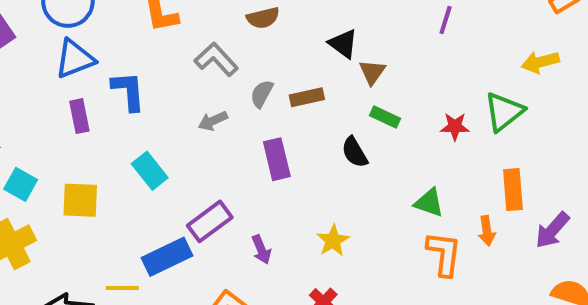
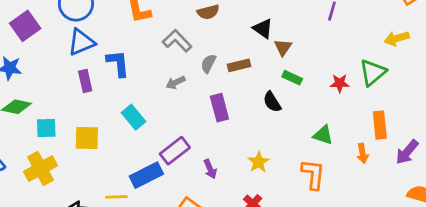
cyan square: (21, 184) -> (46, 128), turned -30
orange L-shape: (444, 254) -> (313, 174), moved

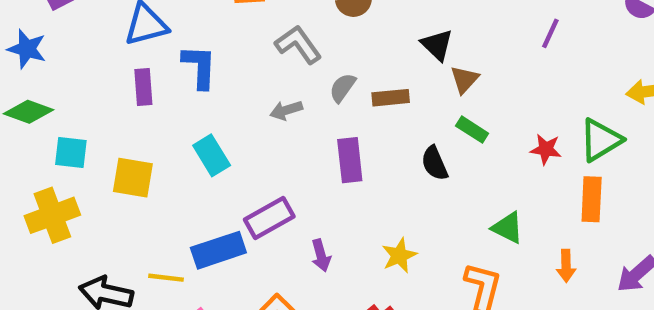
orange rectangle: (380, 125) -> (592, 199), moved

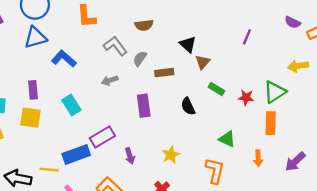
blue L-shape: (199, 67) -> (64, 59), turned -50
purple rectangle: (143, 87) -> (33, 90), moved
gray semicircle: (343, 88) -> (140, 59), moved
green rectangle: (472, 130) -> (216, 89), moved

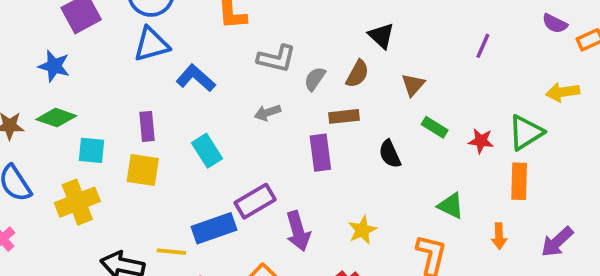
brown semicircle: (144, 25) -> (357, 74), moved, turned -54
black triangle: (188, 44) -> (381, 36), moved
gray L-shape: (115, 46) -> (276, 59), turned 140
brown rectangle: (164, 73) -> (344, 116), moved
purple arrow: (130, 156) -> (298, 231), size x1.5

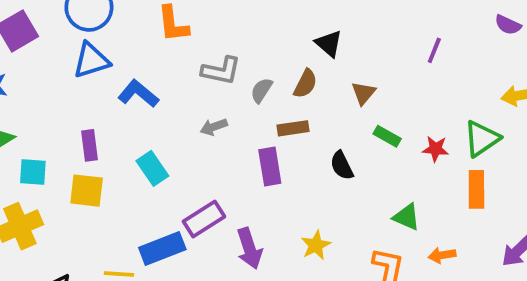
orange arrow: (499, 236) -> (442, 255), moved, turned 85

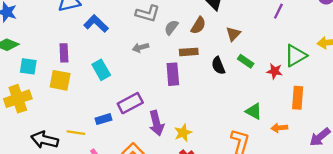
green triangle: (482, 139) -> (295, 56), moved
black semicircle: (342, 165) -> (218, 66), moved
yellow star: (316, 245) -> (183, 133), moved
blue rectangle: (162, 248) -> (103, 119), size x0.6
orange arrow: (442, 255) -> (279, 128), moved

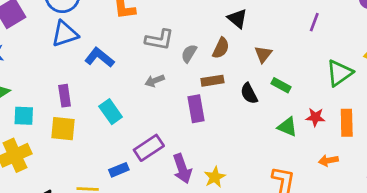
red star: (275, 71) -> (315, 117), moved
green triangle: (254, 111) -> (287, 127), moved

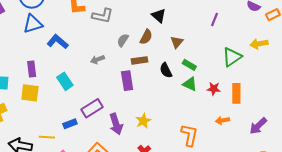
gray L-shape: (159, 40) -> (102, 16), moved
green triangle: (287, 127) -> (190, 84), moved
yellow star: (215, 177) -> (143, 121), moved

